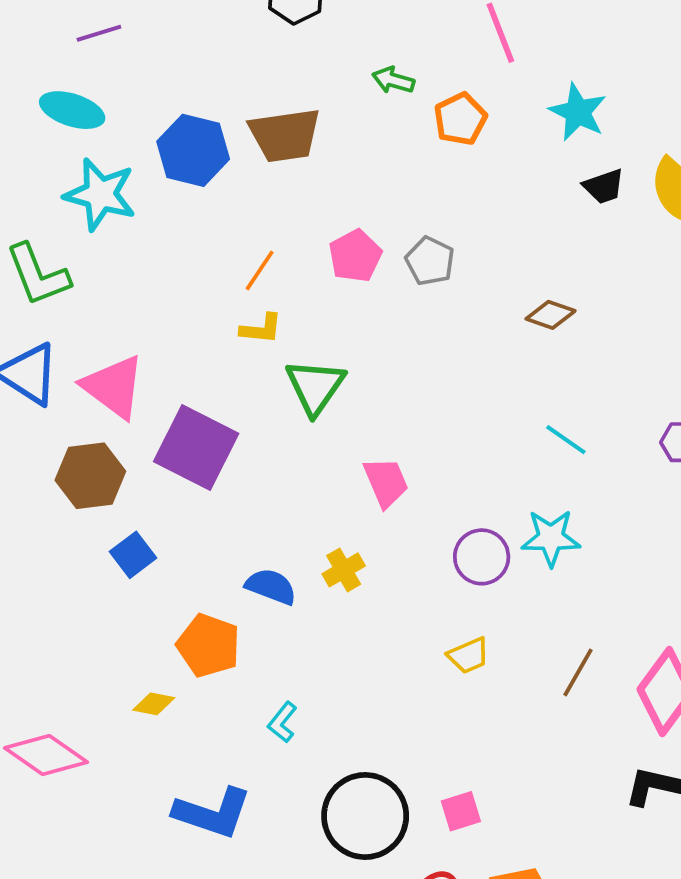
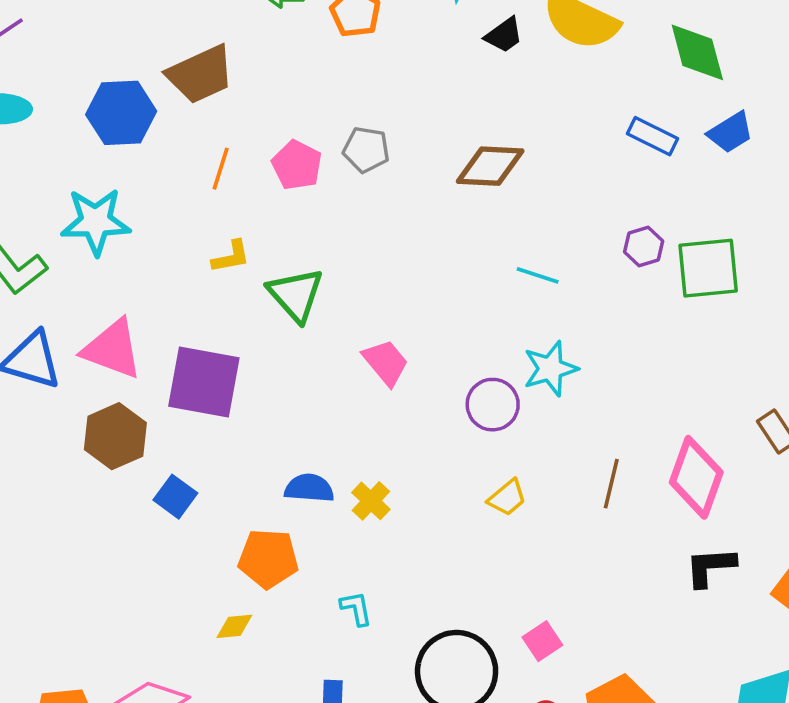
cyan star: (100, 194) -> (96, 222), moved
orange line: (260, 270) -> (221, 169), moved
brown diamond: (551, 315) -> (490, 166), size x1.5
yellow cross: (344, 570) -> (371, 501), moved
cyan L-shape: (282, 722) -> (356, 608), turned 147

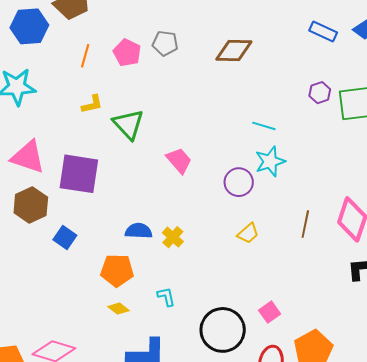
cyan line: (538, 275) -> (264, 126), moved
yellow diamond: (234, 626) -> (119, 309), moved, turned 45

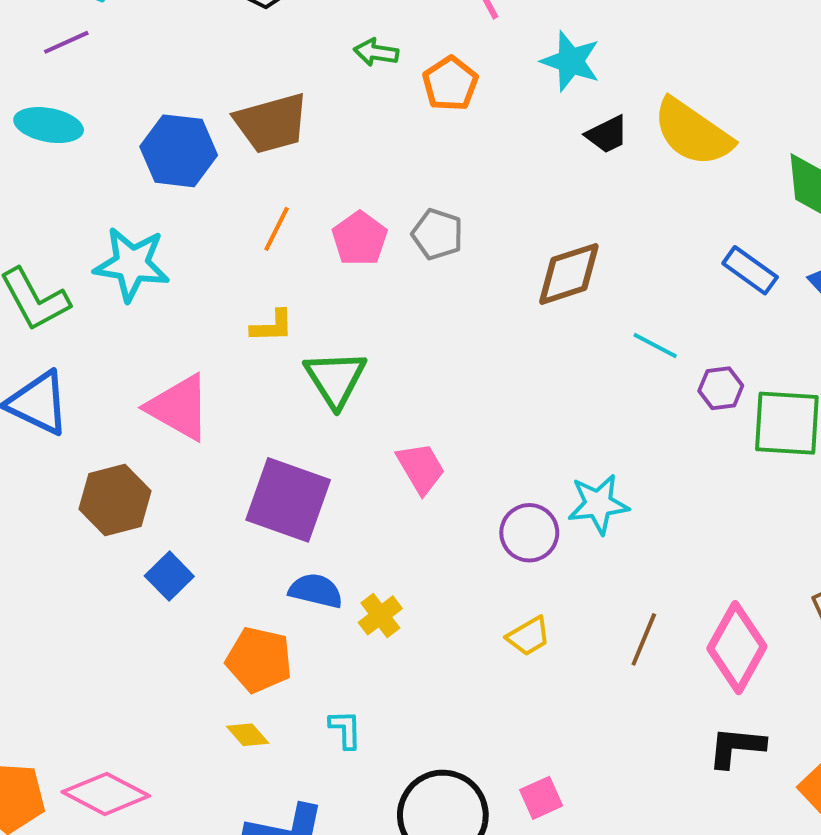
brown diamond: (234, 50) -> (569, 274), turned -30
cyan line: (264, 126) -> (655, 346), moved
pink triangle: (28, 157) -> (179, 407), moved
purple square: (79, 174) -> (288, 500), moved

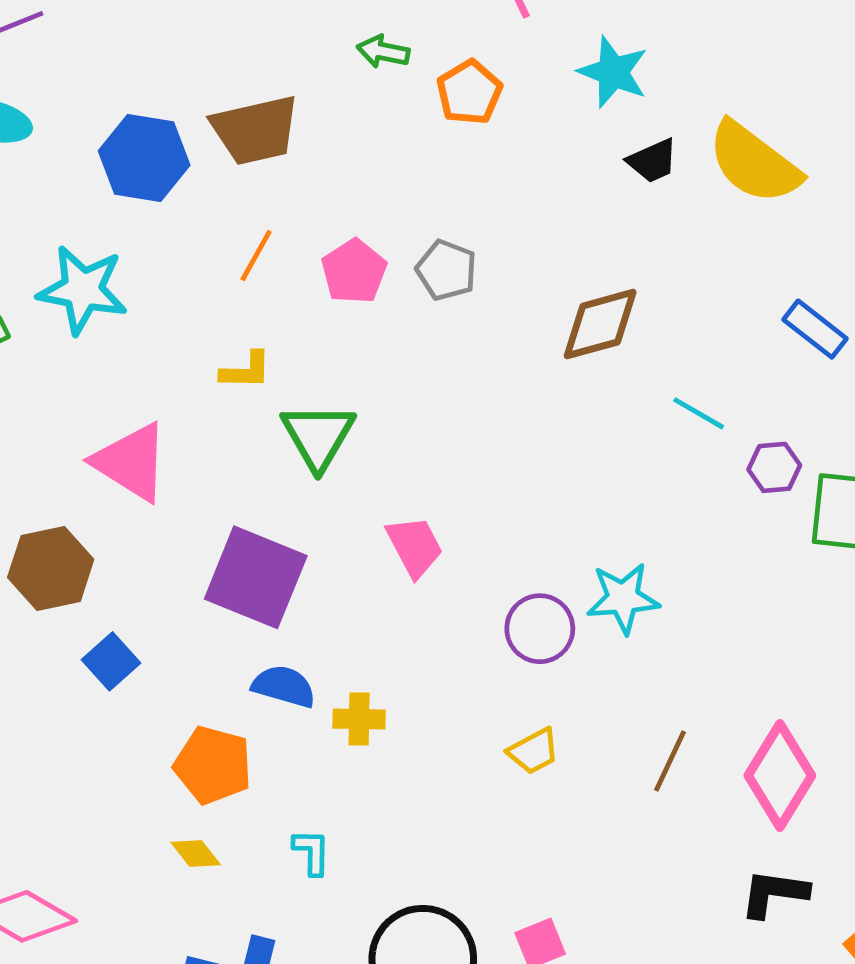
yellow cross: (380, 615) -> (359, 719), turned 36

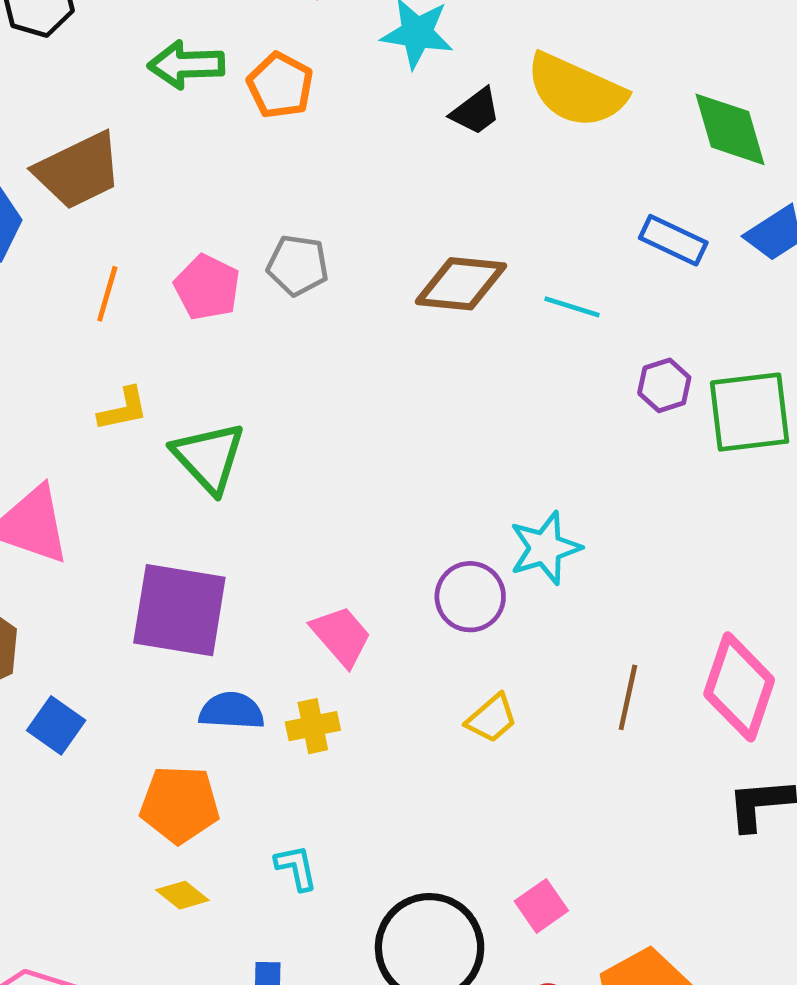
green arrow: (383, 52) -> (186, 65), size x1.4
brown diamond: (600, 324) -> (461, 284), turned 34
cyan line: (699, 413) -> (572, 307), moved
pink trapezoid: (415, 547) -> (341, 636), moved

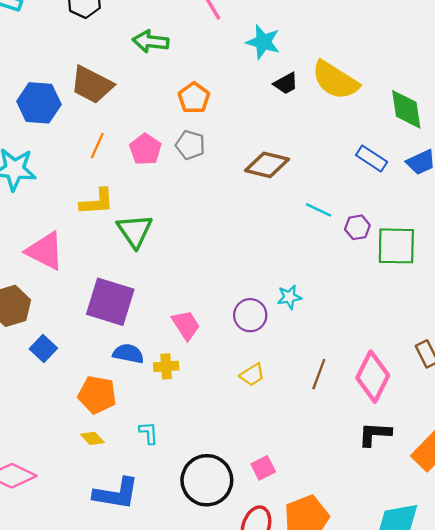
orange pentagon: (280, 85) -> (194, 98), moved
brown trapezoid: (78, 171) -> (92, 85), turned 45
cyan line: (572, 307) -> (318, 210), moved
yellow L-shape: (123, 409) -> (97, 202), size x1.4
cyan star: (545, 548) -> (289, 297), size x0.7

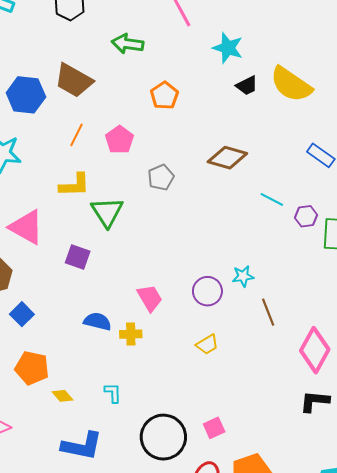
gray pentagon: (190, 145) -> (161, 177), moved, turned 30
purple square: (110, 302) -> (78, 257), moved, size x0.6
brown line: (319, 374) -> (268, 312), moved, turned -44
orange pentagon: (97, 395) -> (32, 368), moved

